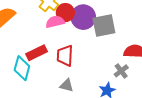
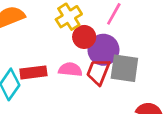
pink semicircle: (55, 22) -> (70, 70), moved
red trapezoid: (65, 56) -> (98, 72), moved

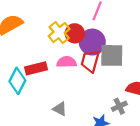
yellow cross: (69, 17) -> (59, 33), moved

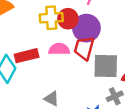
yellow cross: (59, 33) -> (51, 18), turned 35
gray square: (112, 55) -> (106, 66), moved

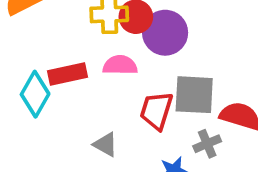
red trapezoid: (84, 48) -> (156, 111), moved

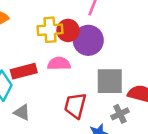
red trapezoid: (156, 111) -> (75, 106), moved
gray triangle: (105, 144) -> (22, 112), moved

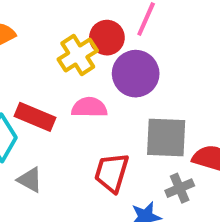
yellow cross: (50, 30) -> (78, 55), turned -30
red circle: (68, 30) -> (107, 38), moved
red rectangle: (24, 71) -> (35, 117), turned 35

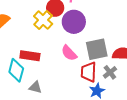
pink semicircle: (89, 107) -> (69, 53), moved, turned -120
red trapezoid: (112, 173) -> (89, 72), moved

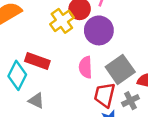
gray square: (97, 49) -> (120, 69), turned -35
pink semicircle: (69, 53) -> (86, 67), turned 30

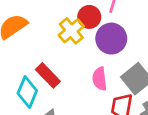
red rectangle: (37, 61) -> (48, 75), turned 30

